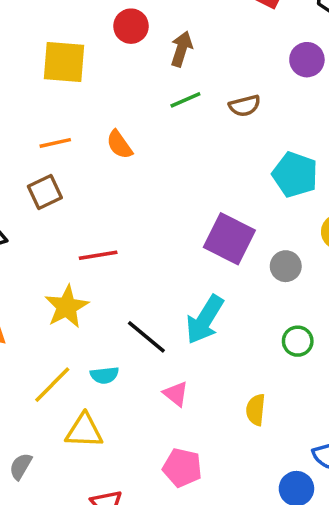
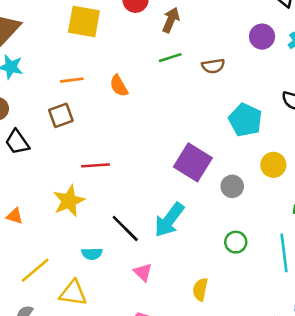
yellow line: (52, 385) -> (35, 270), moved

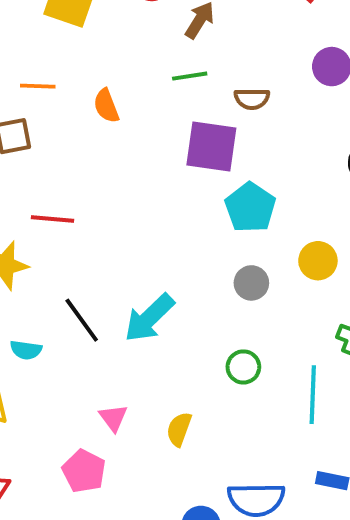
cyan pentagon: (245, 120) -> (250, 207), moved
purple square: (193, 162) -> (211, 147), moved, turned -33
pink triangle: (143, 272) -> (113, 418), moved

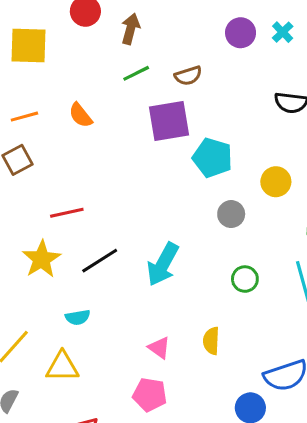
black line: (82, 320) -> (100, 261), moved, turned -69

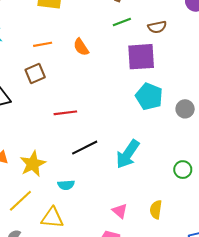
cyan pentagon: (213, 158) -> (149, 96), moved
gray circle: (231, 214) -> (185, 109), moved
yellow star: (42, 259) -> (33, 164), moved

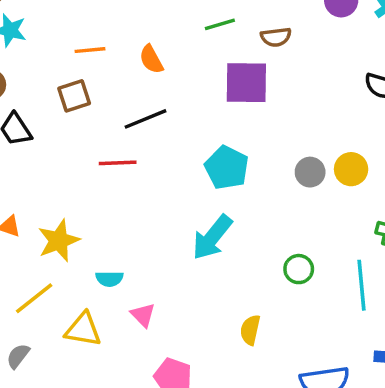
cyan pentagon: (149, 96) -> (227, 168), moved
black line: (85, 148) -> (145, 119), moved
pink triangle: (120, 211) -> (143, 315), moved

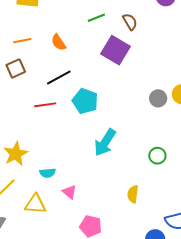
brown semicircle: (276, 37) -> (130, 22), turned -108
purple square: (246, 83) -> (115, 50), turned 36
cyan pentagon: (227, 168) -> (85, 101), moved

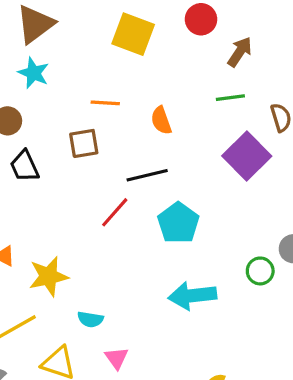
red line: (45, 105) -> (115, 212), turned -55
cyan arrow: (105, 142) -> (192, 296), turned 36
green circle: (157, 156) -> (260, 271), moved

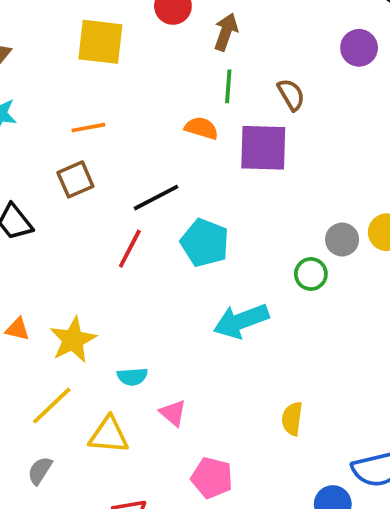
green line: (230, 98) -> (228, 86), turned -64
orange semicircle: (161, 120) -> (201, 128), moved, turned 140
purple square: (247, 156) -> (263, 148), turned -30

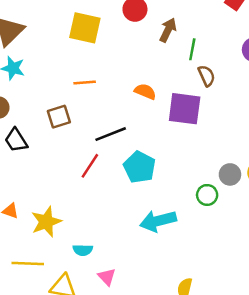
green line: (228, 86) -> (192, 49), moved
orange line: (88, 128) -> (85, 82), moved
yellow line: (52, 406) -> (28, 264), turned 40

